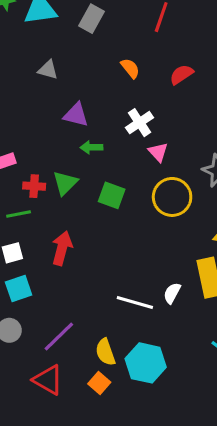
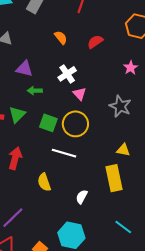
yellow circle: (172, 197) -> (75, 124), moved
white semicircle: (172, 293) -> (82, 197), moved
white line: (135, 302) -> (64, 153), moved
yellow semicircle: (105, 352) -> (44, 182), moved

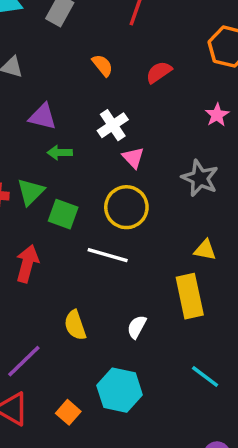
green square: (48, 123) -> (63, 214), moved
yellow semicircle: (44, 182) -> (75, 325), moved

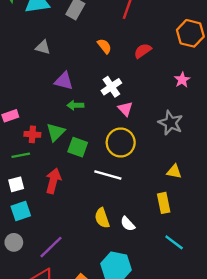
yellow rectangle: (190, 296) -> (164, 203), size x0.7
yellow semicircle: (75, 325) -> (102, 218), moved
white semicircle: (137, 327) -> (128, 224), turned -70
cyan line: (205, 376) -> (174, 242), moved

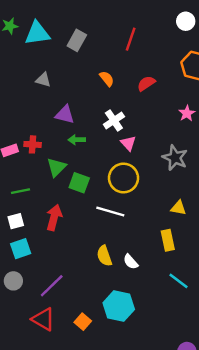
red cross: (32, 134) -> (33, 144), moved

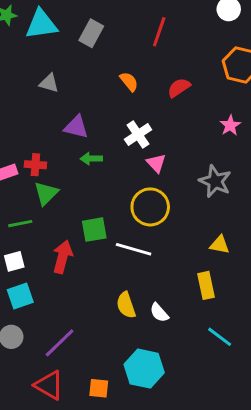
green triangle: (56, 167) -> (46, 193), moved
green square: (79, 183) -> (94, 230), moved, turned -30
orange square: (83, 322) -> (99, 388), turned -35

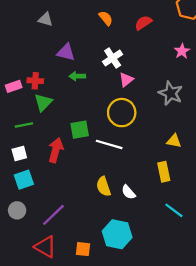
pink triangle: (156, 163) -> (126, 80), turned 35

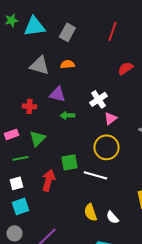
orange semicircle: (106, 18) -> (67, 64), moved, turned -56
gray triangle: (45, 19) -> (39, 65), size x1.5
red cross: (35, 81) -> (29, 106), moved
pink rectangle: (14, 86) -> (11, 134), moved

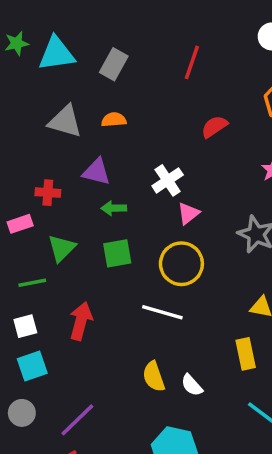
pink rectangle: (11, 134) -> (20, 224), moved
green square: (69, 162) -> (117, 253), moved

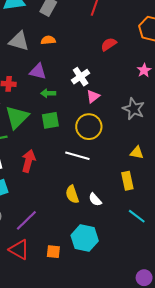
green triangle: (62, 248) -> (17, 117), size x1.4

